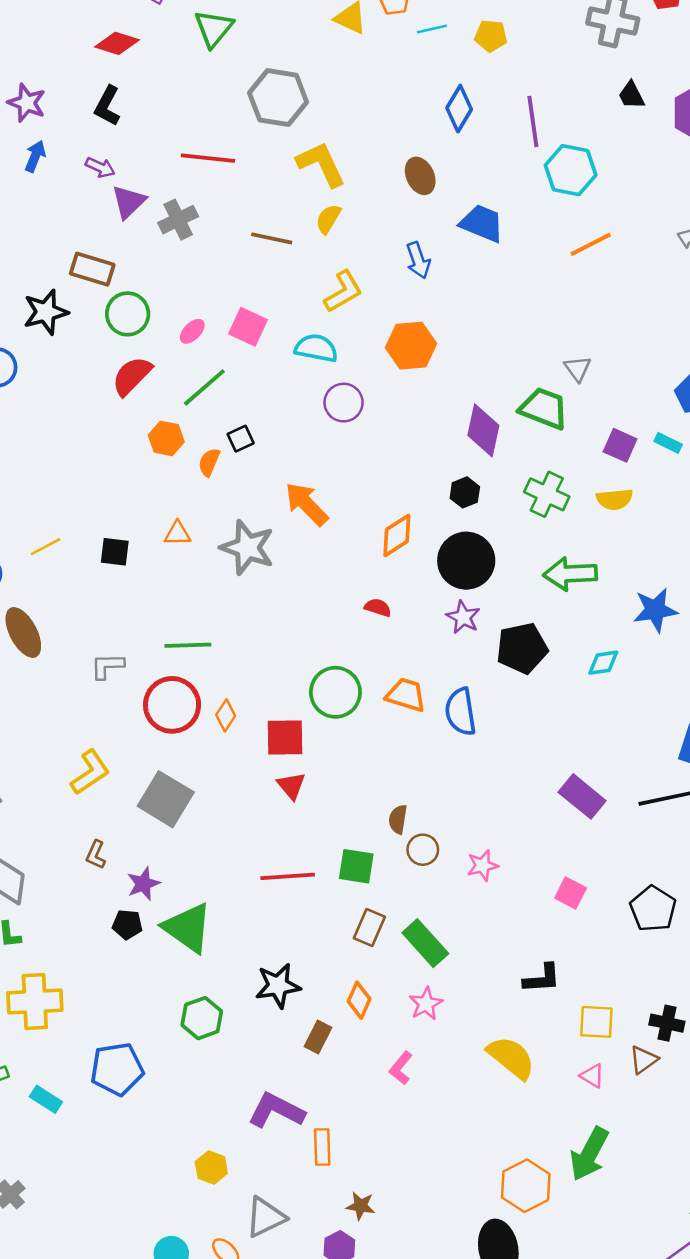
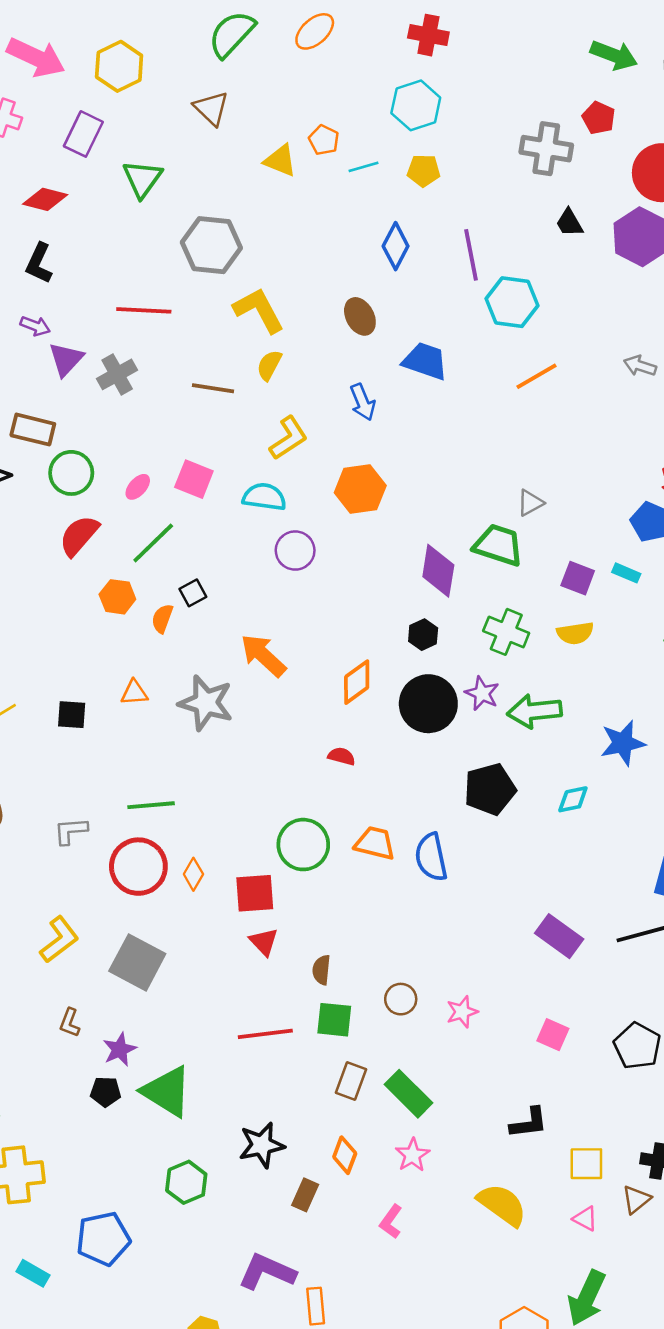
gray triangle: (578, 369) -> (530, 503), turned 40
purple star: (463, 617) -> (482, 693), moved
brown semicircle: (398, 819) -> (321, 970), moved

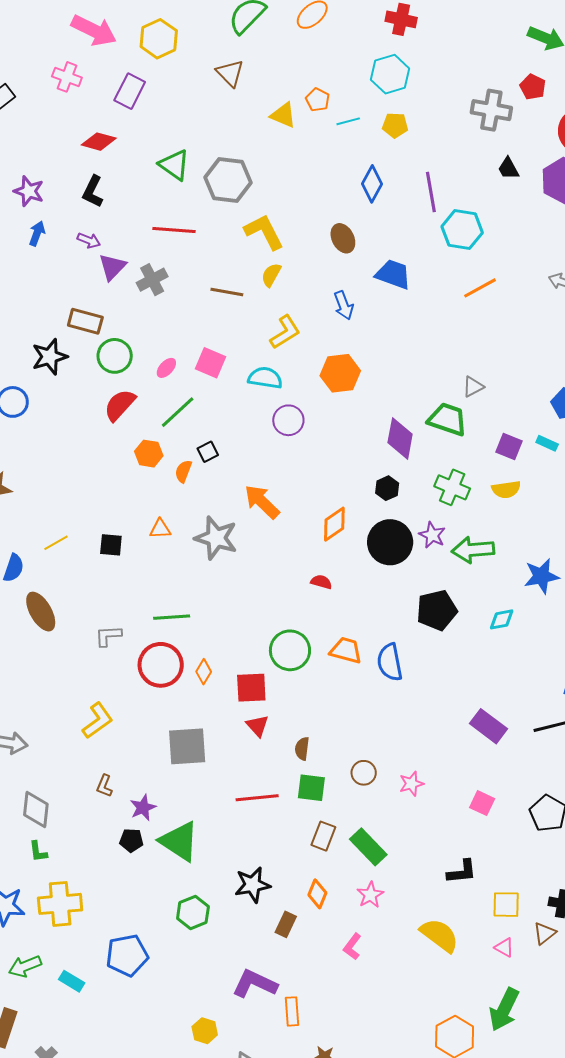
green triangle: (142, 179) -> (174, 165), moved, turned -32
gray square: (137, 962) -> (187, 746), moved, turned -33

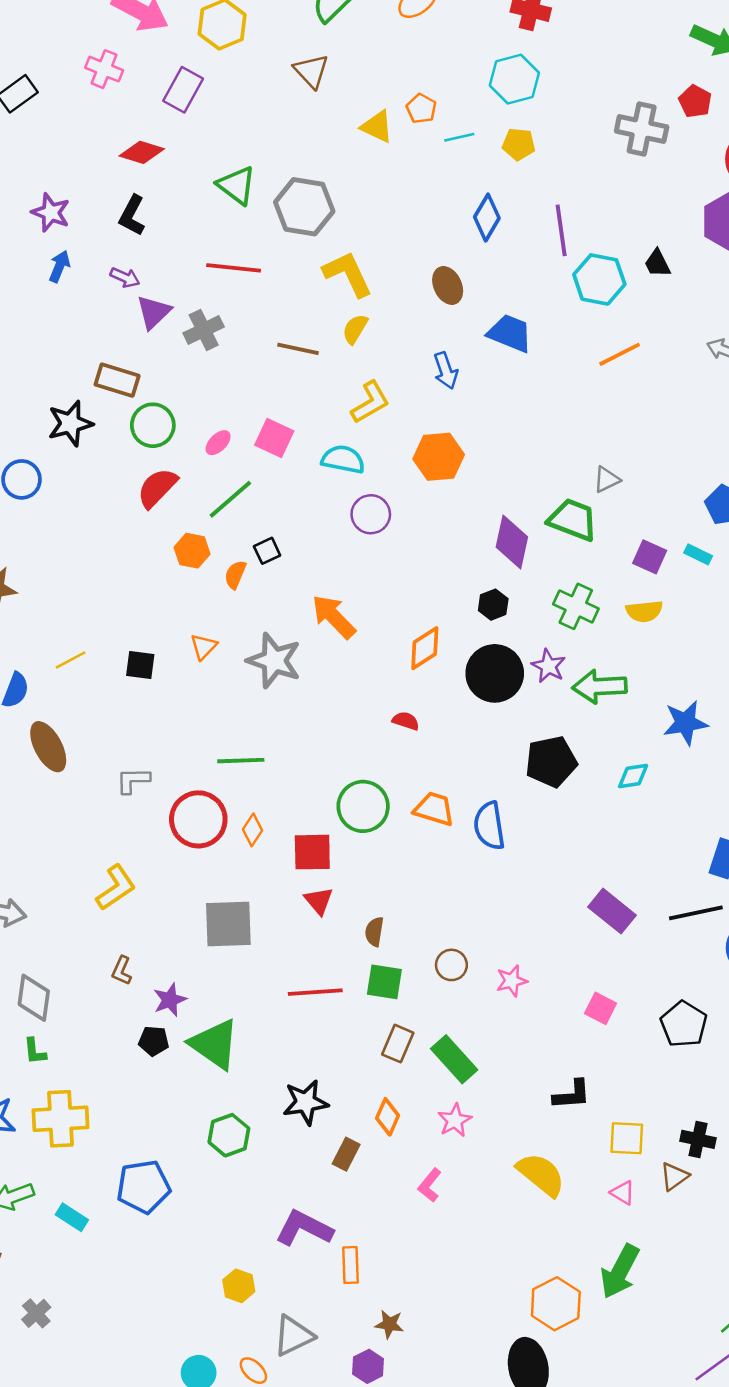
black trapezoid: (508, 168) -> (657, 263), moved
orange triangle: (160, 529) -> (204, 647), turned -45
green line: (172, 617) -> (241, 761), moved

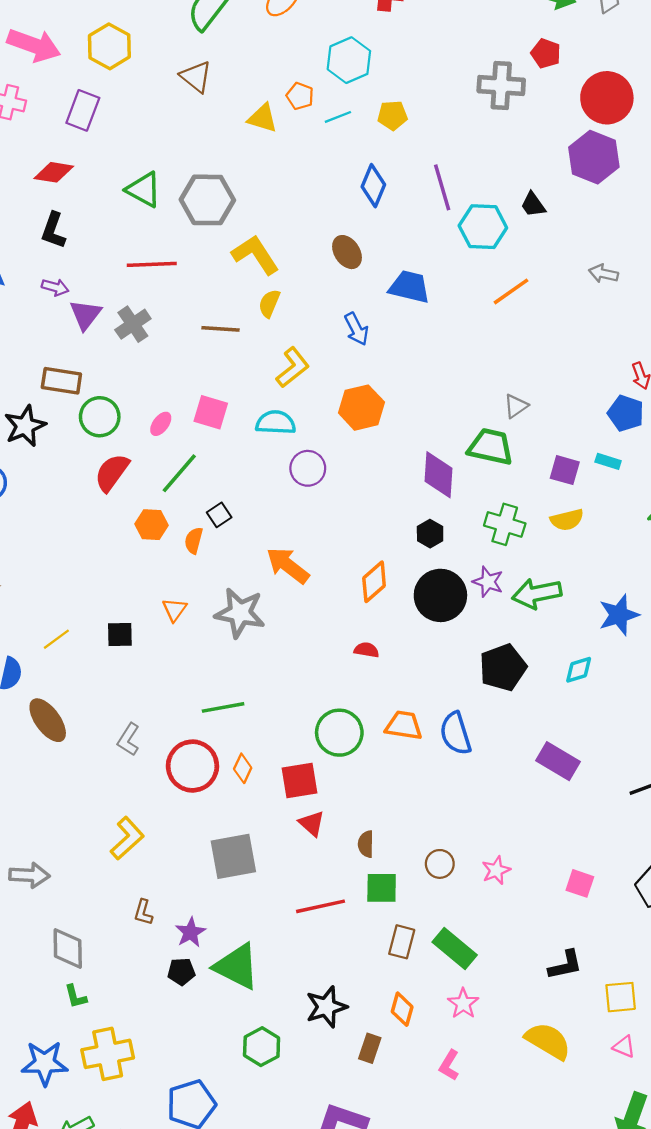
cyan hexagon: (514, 79) -> (349, 60), moved
gray L-shape: (133, 780) -> (128, 739), turned -48
purple rectangle: (612, 911) -> (558, 761), moved

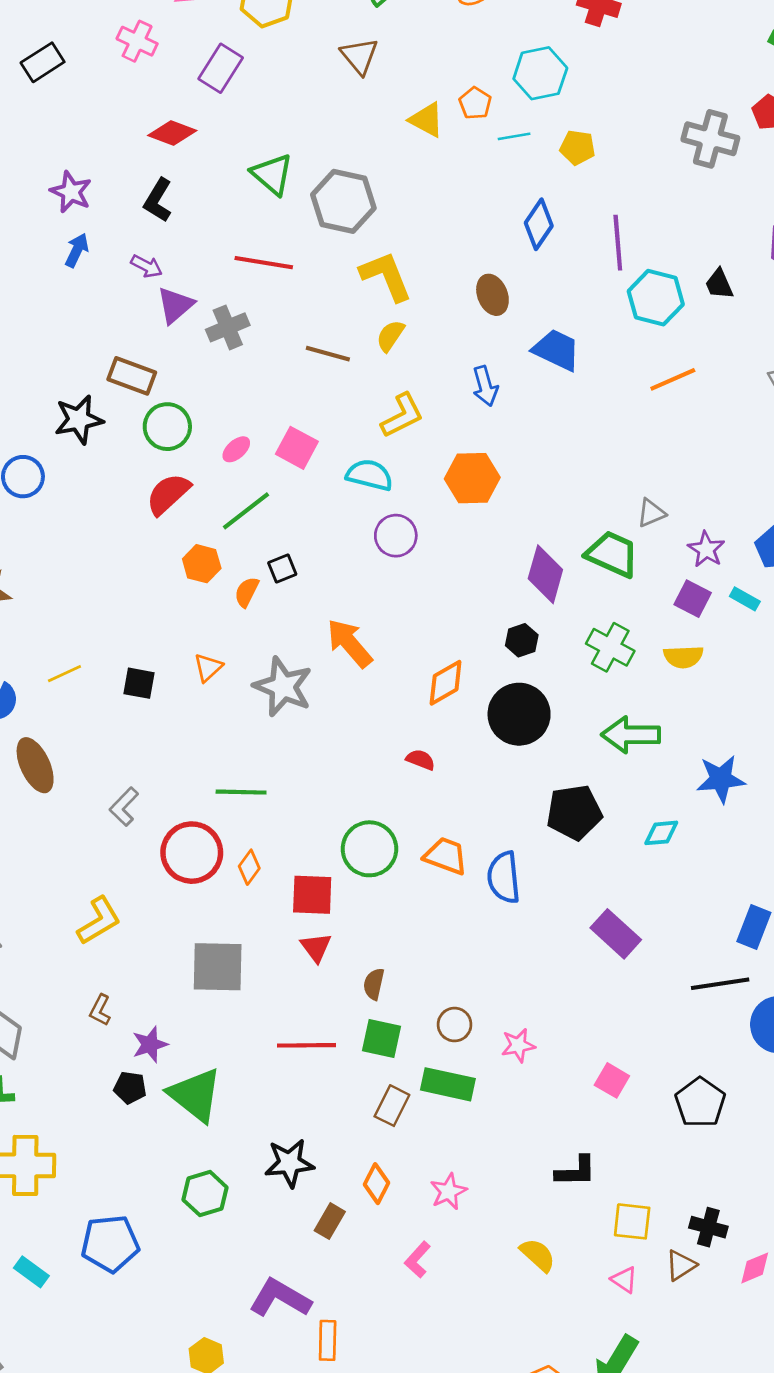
purple star: (488, 582) -> (706, 549), moved
green rectangle: (455, 949) -> (448, 1084), moved, turned -39
yellow semicircle: (548, 1041) -> (538, 1255), size x0.7

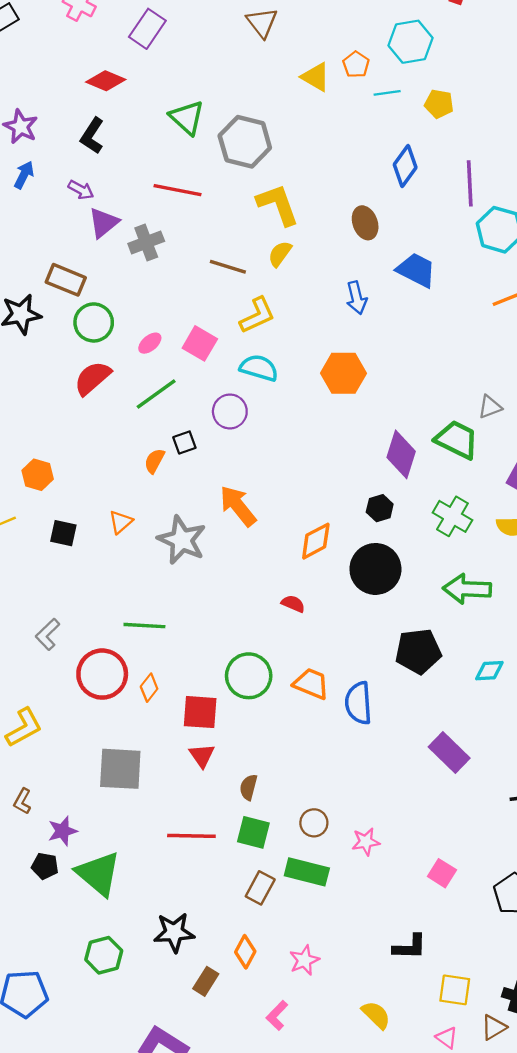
yellow L-shape: (402, 415) -> (257, 315), moved
purple circle: (396, 536) -> (230, 411), moved
orange hexagon: (202, 564) -> (38, 475), moved

